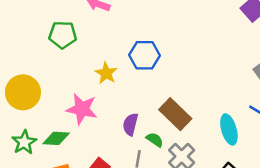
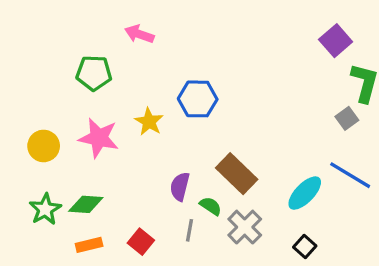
yellow circle: (23, 92) -> (44, 146), size x0.7
pink star: (82, 109) -> (99, 138), moved
cyan ellipse: (229, 129) -> (305, 193), turned 60

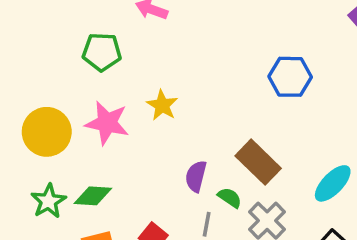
blue hexagon: (198, 99) -> (290, 77), moved
yellow circle: (44, 146) -> (47, 132), size x1.4

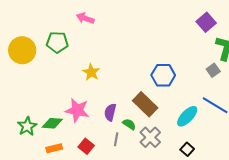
blue hexagon: (290, 77) -> (163, 75), moved
pink star: (107, 123) -> (77, 110), moved
yellow circle: (47, 132) -> (22, 50), moved

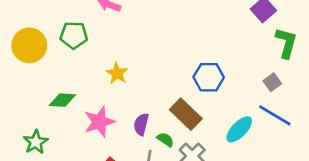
gray square: (213, 70) -> (272, 82), moved
pink star: (77, 110) -> (99, 122), turned -30
green diamond: (52, 123) -> (62, 100), moved

